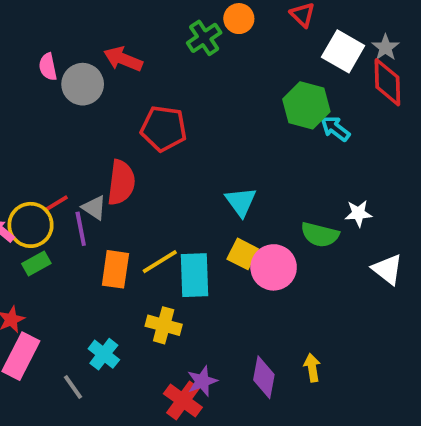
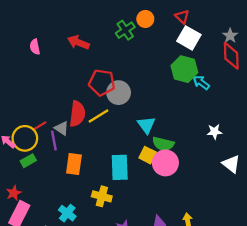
white square: (343, 51) -> (189, 38), moved
gray circle: (83, 84) -> (119, 93), moved
green semicircle: (320, 235) -> (163, 144), moved
yellow line: (160, 262) -> (98, 116), moved

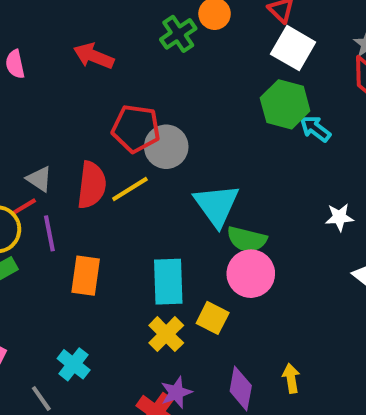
cyan triangle: (146, 125) -> (217, 205), size x1.4
gray triangle: (62, 128) -> (39, 179), moved
yellow square: (148, 155) -> (213, 318), moved
yellow cross: (102, 196) -> (166, 334), moved, turned 30

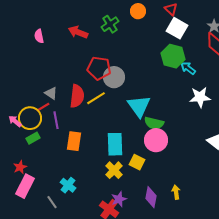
green cross: (178, 34) -> (110, 24), moved
white star: (339, 217) -> (200, 97), moved, size x1.5

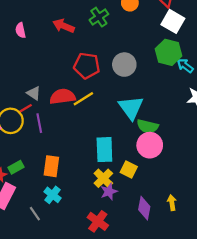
gray circle: (114, 77) -> (124, 65), moved
red semicircle: (77, 96) -> (62, 97), turned -105
green rectangle: (33, 138) -> (16, 167), moved
orange rectangle: (74, 141) -> (51, 166), moved
purple star: (119, 199) -> (109, 192), moved

